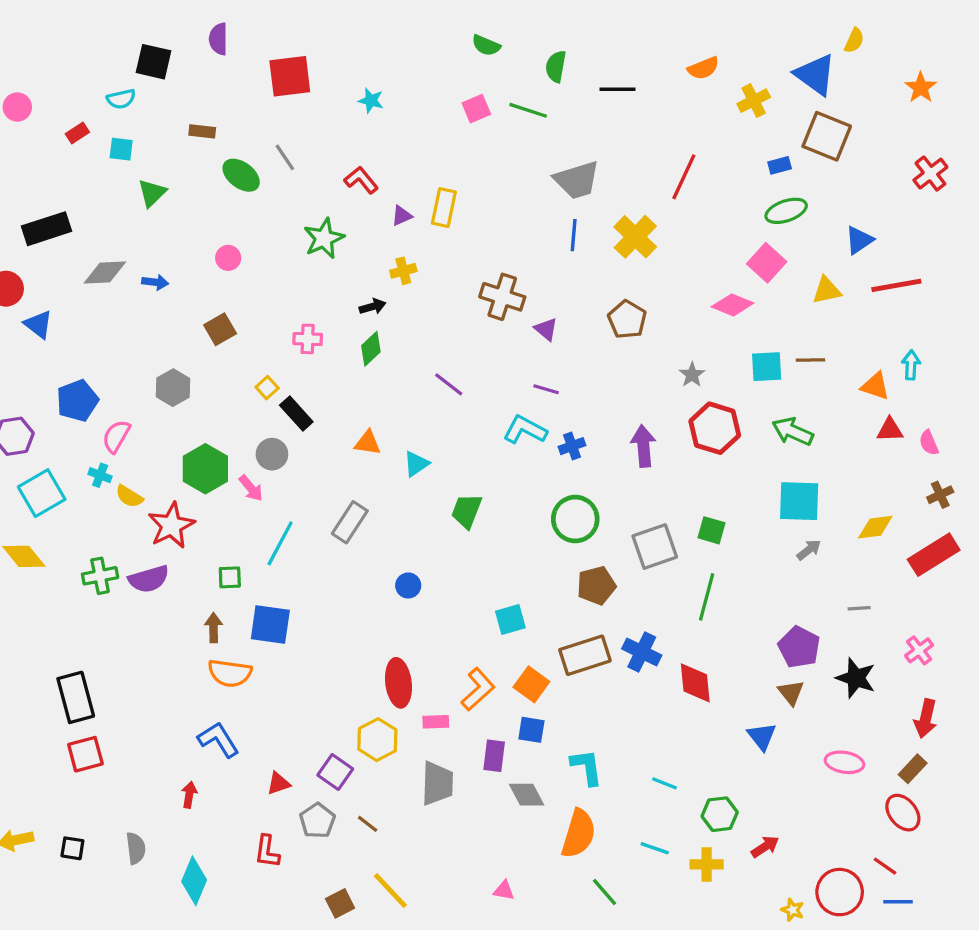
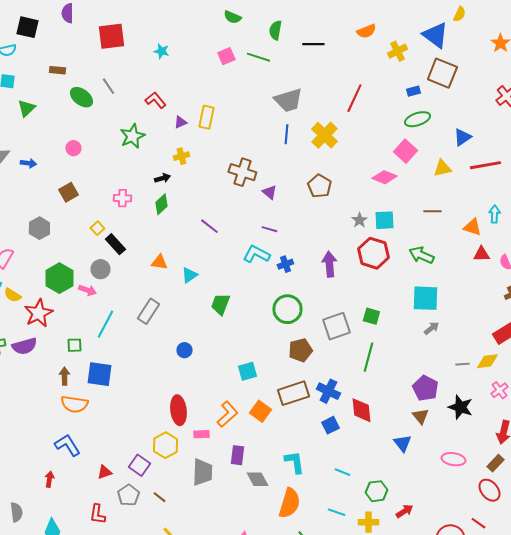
cyan square: (767, 367) -> (384, 220), moved
pink arrow: (251, 488) -> (87, 290), turned -30
yellow diamond: (875, 527) -> (487, 361), moved
blue square: (531, 730) -> (330, 425), moved, turned -36

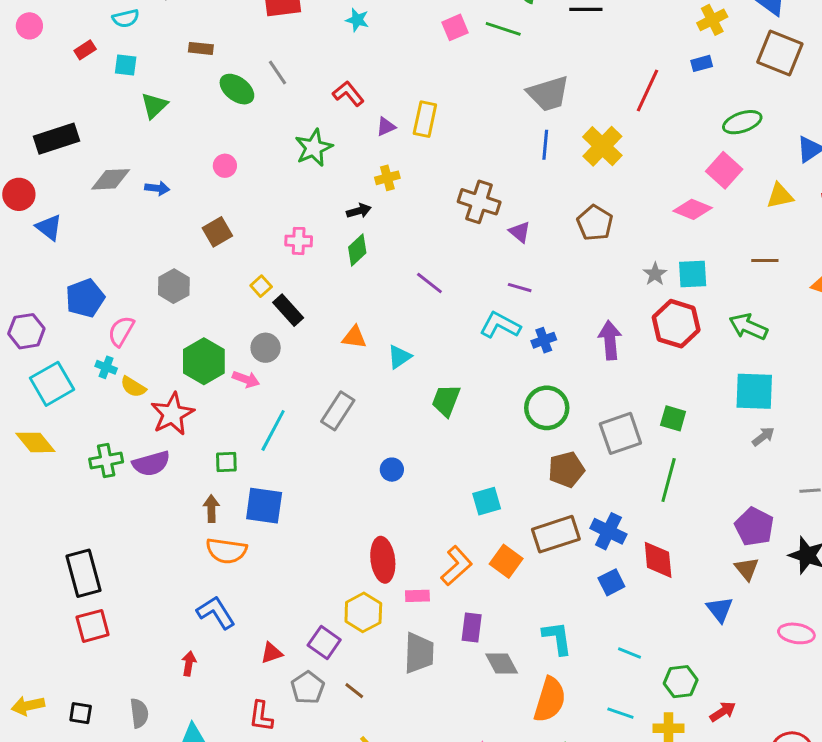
blue rectangle: (413, 91) -> (702, 63), moved

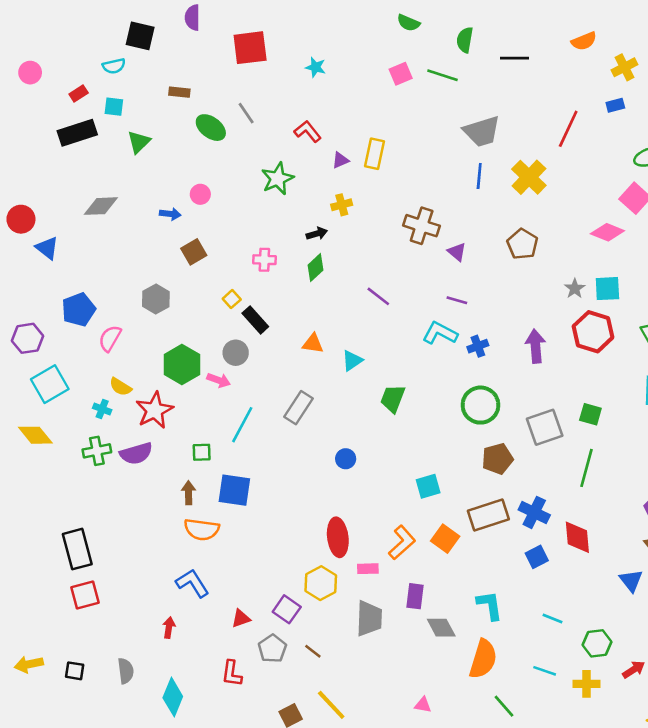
black rectangle: (56, 139) -> (77, 133), moved
blue arrow: (157, 188) -> (170, 214), moved
cyan cross: (106, 367) -> (102, 409), moved

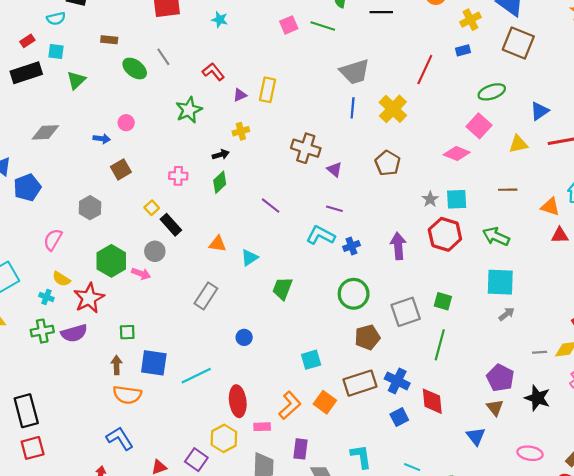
blue pentagon: (79, 309) -> (27, 188), moved
cyan line: (242, 425) -> (196, 376), moved, turned 36

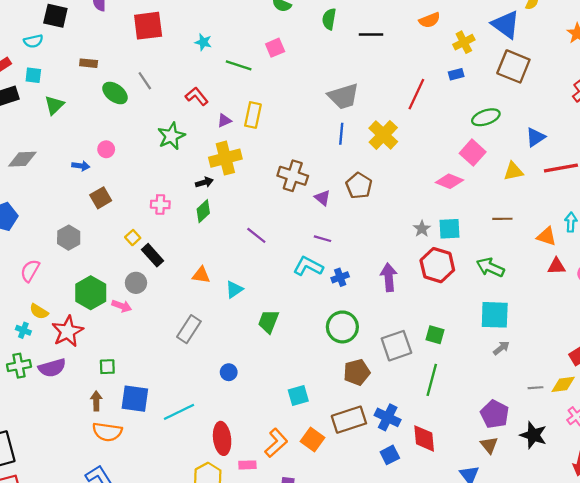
green line: (323, 26) -> (239, 65), moved
yellow cross: (241, 131) -> (225, 158), size x1.8
brown pentagon: (388, 163) -> (359, 186), moved

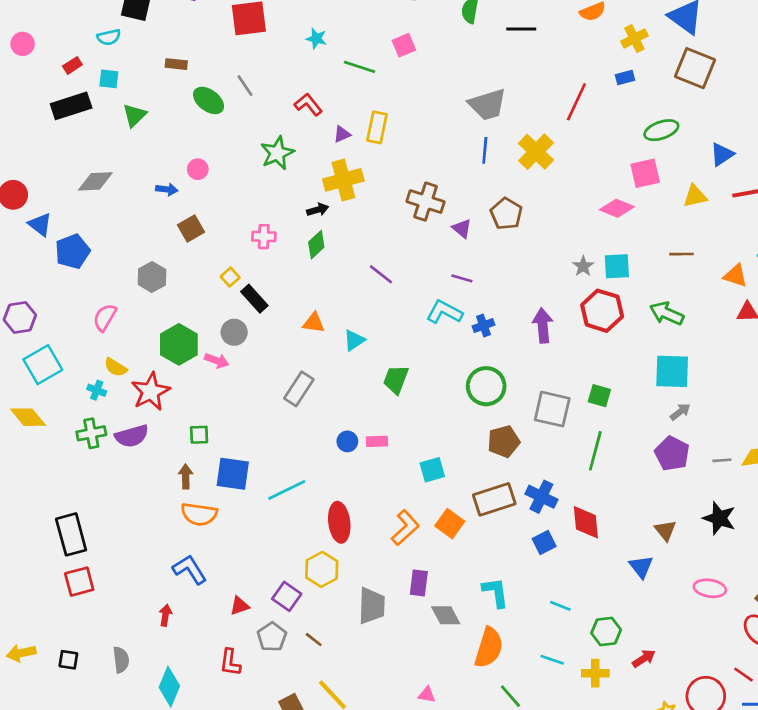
pink square: (473, 153) -> (645, 173), turned 35
gray square: (396, 346) -> (552, 409), turned 32
purple pentagon: (495, 414) -> (672, 454), moved
pink rectangle: (247, 465) -> (377, 441), moved

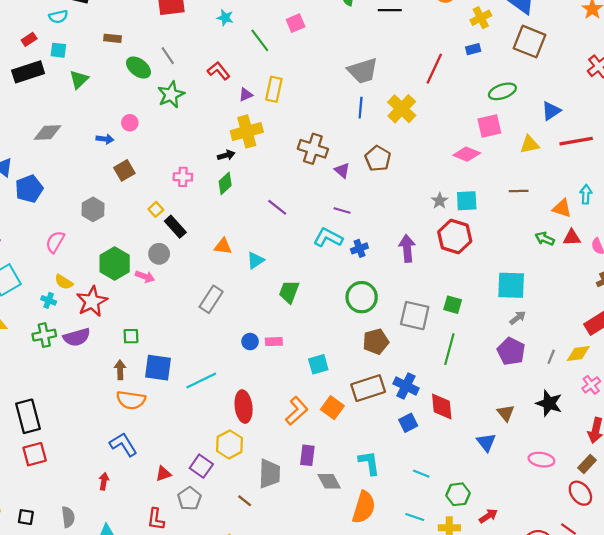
green line: (359, 67) -> (260, 40), turned 35
green star: (277, 153) -> (171, 95), moved
green arrow: (667, 313) -> (545, 239), moved, size x0.7
gray line: (722, 460) -> (551, 357), turned -64
brown line: (314, 640) -> (245, 501), moved

